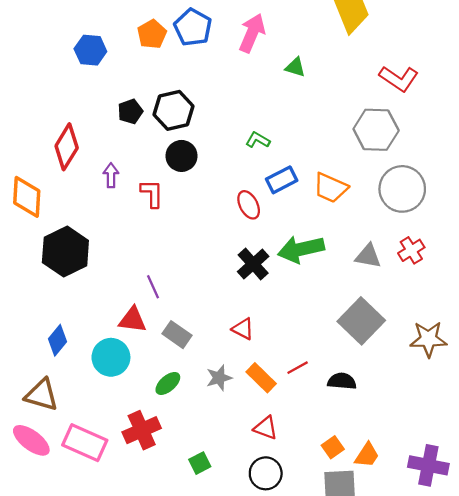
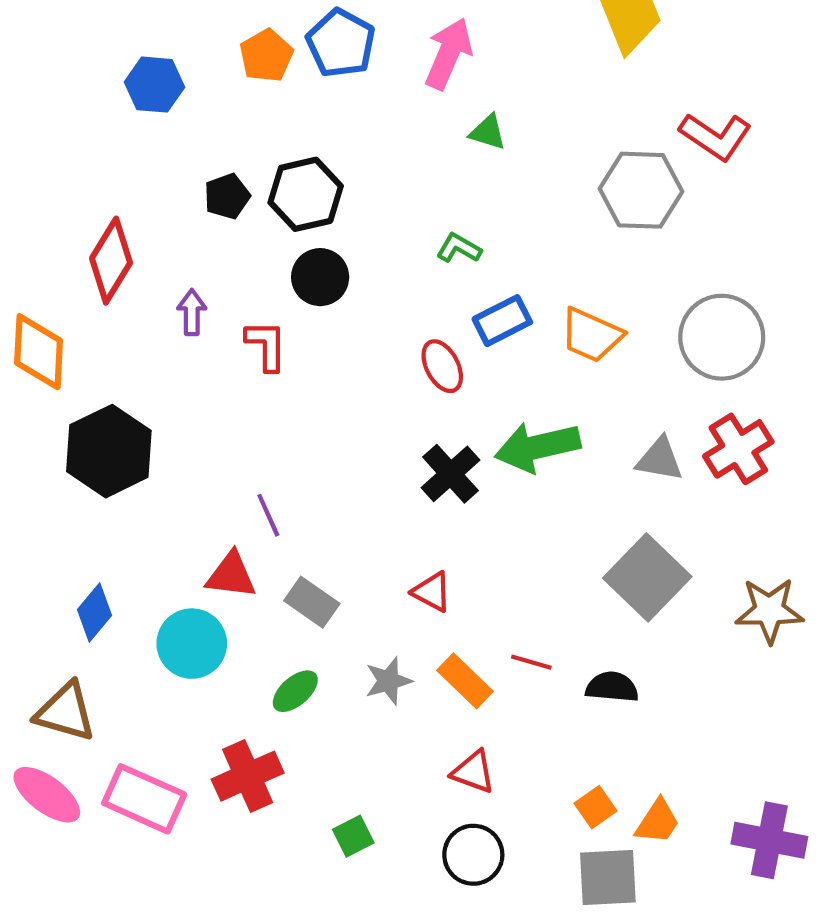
green triangle: (295, 67) -> (488, 132), moved
gray hexagon: (376, 130) -> (641, 190), moved
red cross: (411, 250) -> (738, 449), size x1.4
red line: (298, 368) -> (531, 662), turned 45

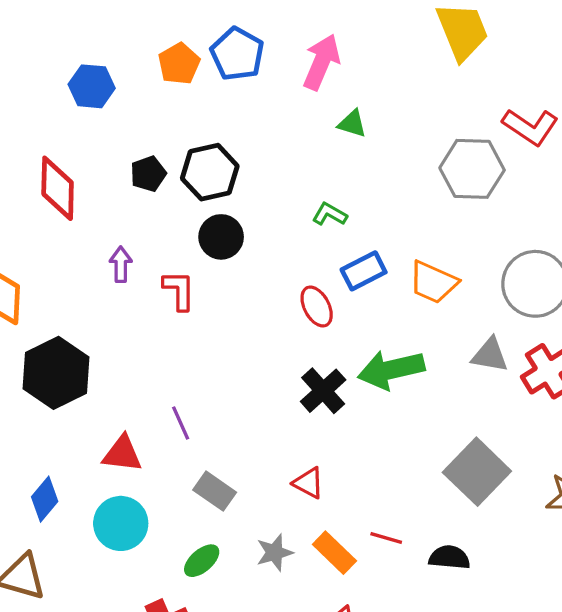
red diamond: (111, 261) -> (58, 188), moved, turned -30
gray triangle: (660, 459) -> (490, 355), moved
red triangle: (231, 575) -> (122, 454), moved

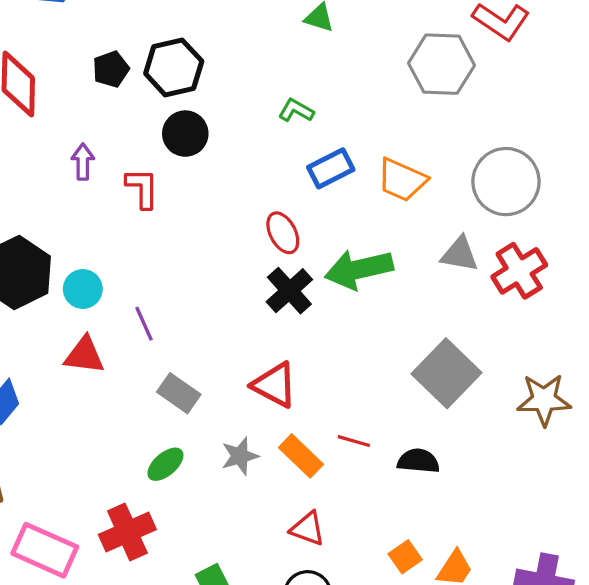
red ellipse: (317, 307) -> (283, 233), moved
red triangle: (309, 483) -> (275, 385), size x1.4
cyan circle: (121, 523) -> (83, 289), moved, size x0.7

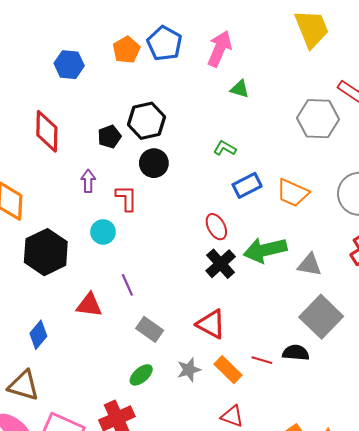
black pentagon: (111, 69) -> (109, 137), moved
gray triangle: (460, 254) -> (310, 265), moved
cyan circle: (83, 289) -> (103, 232), moved
black semicircle: (418, 461) -> (296, 353), moved

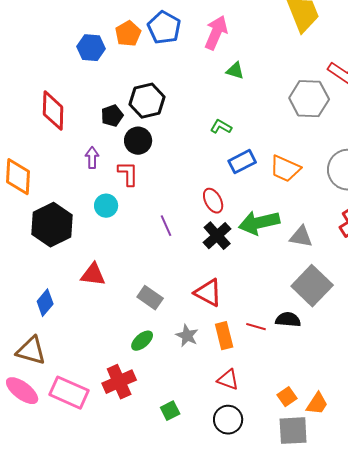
blue hexagon: (69, 65) -> (91, 48), moved
black circle: (154, 163) -> (138, 141), moved
purple line: (127, 285) -> (166, 226), moved
gray star: (189, 370) -> (187, 336), turned -30
orange rectangle: (228, 370) -> (224, 336), turned 32

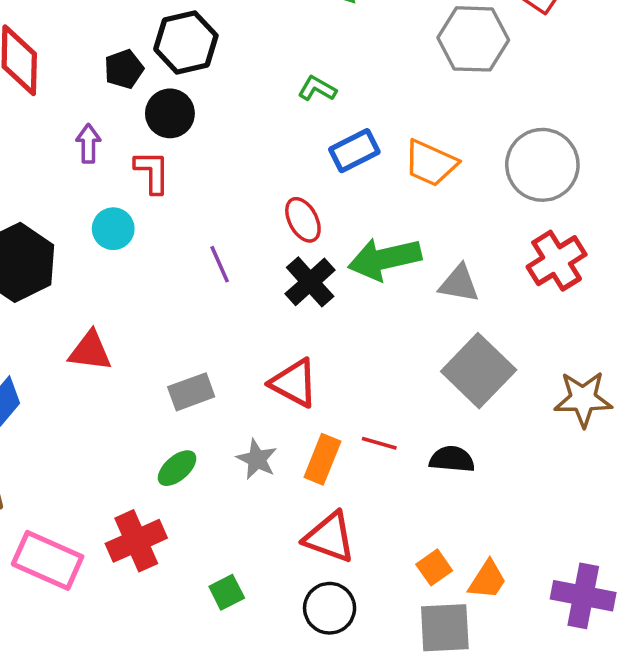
gray rectangle: (150, 298) -> (191, 392), turned -55
black semicircle: (288, 320) -> (452, 459), moved
orange rectangle: (224, 336) -> (322, 459), turned 36
red triangle: (228, 380) -> (330, 537), size x1.4

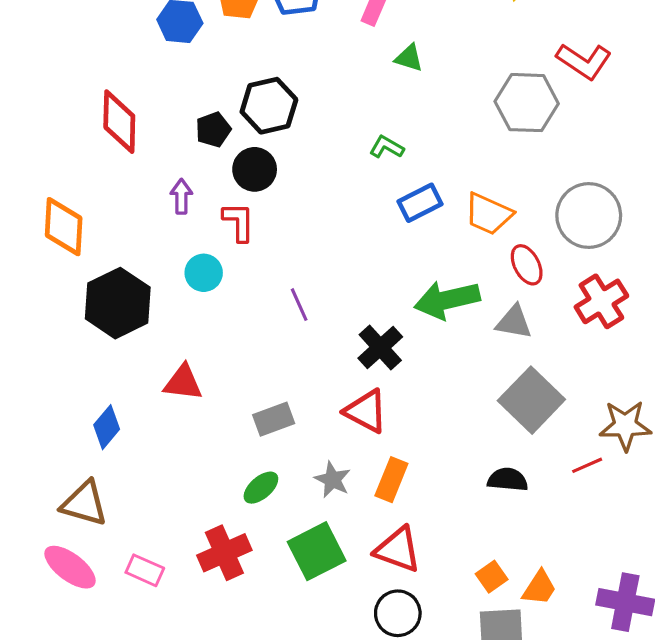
red ellipse: (303, 220) -> (527, 265), moved
black cross: (310, 282) -> (380, 348), moved
red line: (379, 443) -> (587, 465), moved, turned -40
pink rectangle: (48, 560) -> (145, 570), size x0.6
green square: (227, 592) -> (317, 551), moved, size x1.8

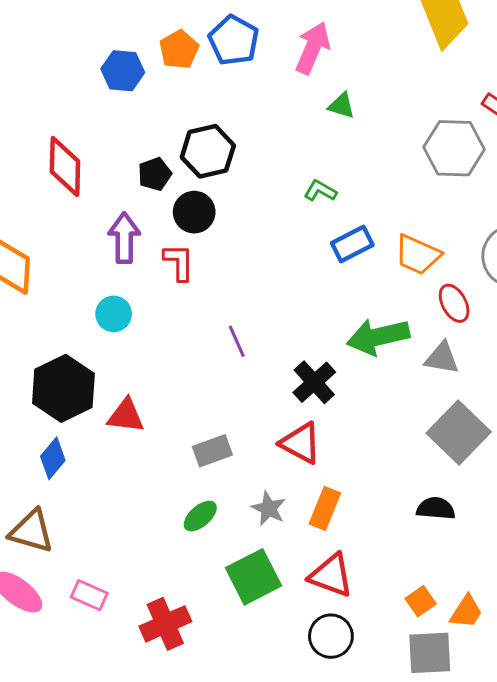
purple arrow: (181, 196) -> (124, 238), size x1.5
cyan circle: (204, 273) -> (114, 314), moved
black hexagon: (118, 303) -> (63, 388), moved
red cross: (224, 553) -> (165, 624), moved

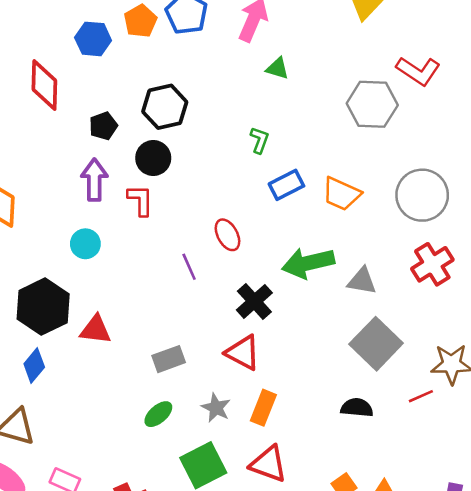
red diamond: (65, 166) -> (44, 85), moved
black pentagon: (155, 174) -> (103, 126), moved
green L-shape: (320, 191) -> (260, 140), turned 80
red ellipse: (454, 303) -> (227, 235), moved

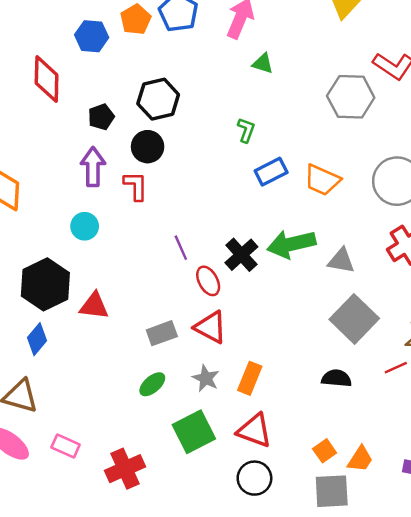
red ellipse: (227, 235) -> (208, 281), moved
black cross: (254, 301) -> (241, 255), moved
red triangle: (243, 353) -> (211, 327), moved

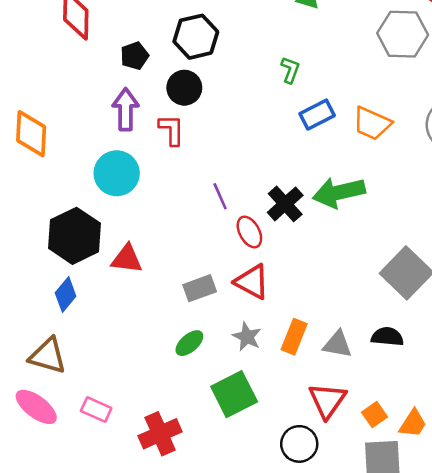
cyan circle: (85, 226) -> (117, 173), size x1.5
gray triangle: (341, 261) -> (338, 344), moved
red triangle: (254, 431) -> (327, 401), moved, turned 45

